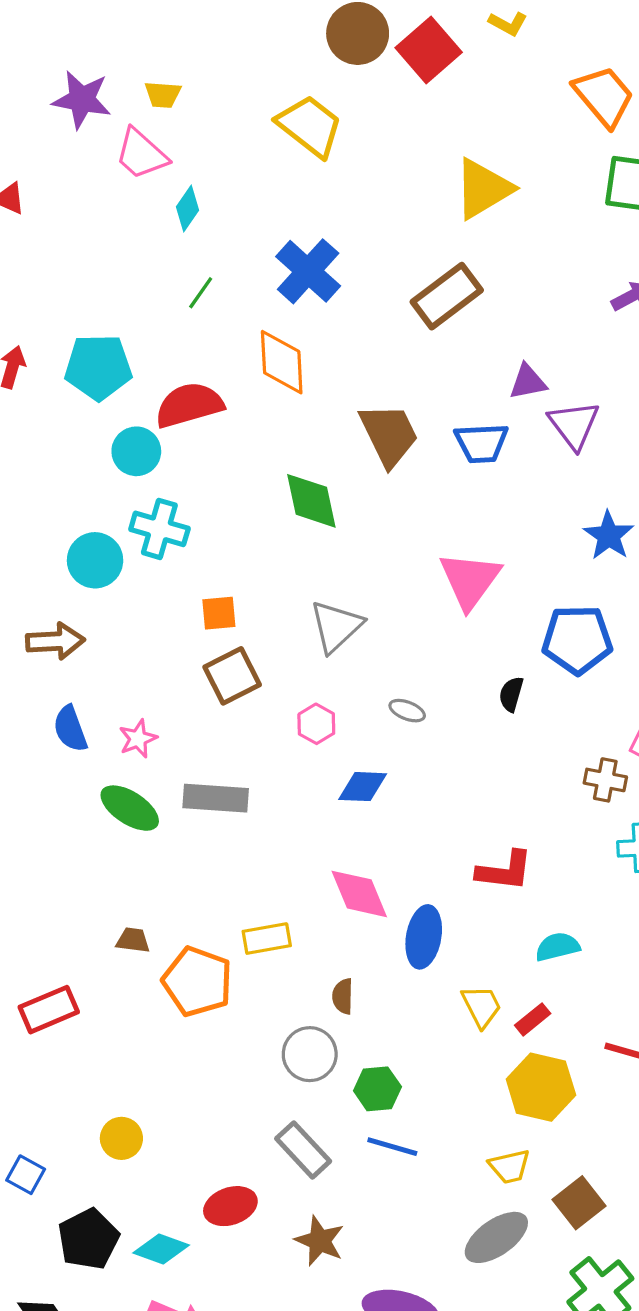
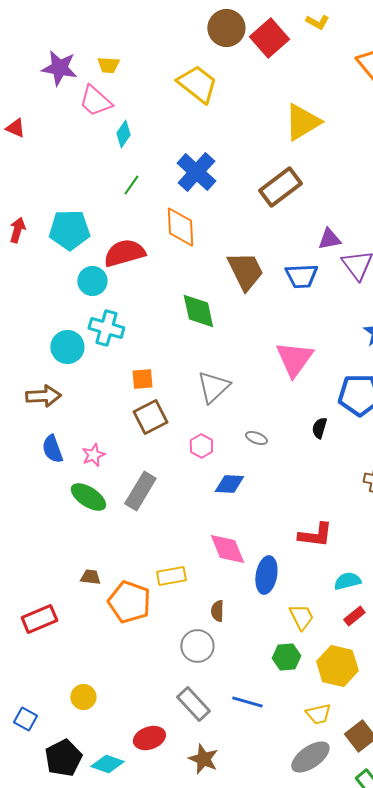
gray rectangle: (216, 798) -> (140, 491), turned -63
red rectangle: (533, 1019) -> (354, 616), moved
green hexagon: (377, 1089) -> (286, 657), moved

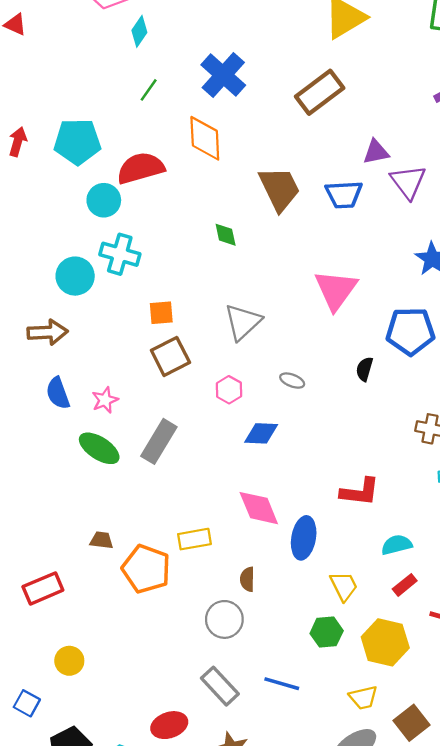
green diamond: (198, 311) -> (226, 235), size x0.6
yellow circle: (83, 697) -> (69, 661), moved

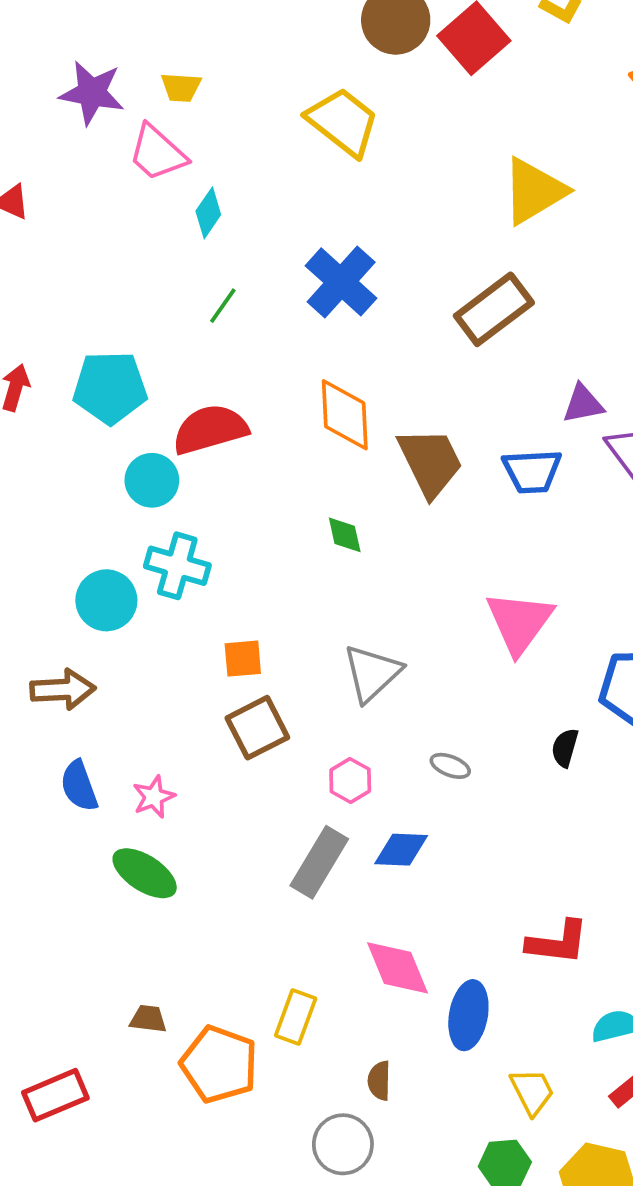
orange diamond: (205, 138) -> (345, 415), moved
gray rectangle: (159, 441) -> (319, 862), moved
yellow rectangle: (195, 539) -> (296, 1017), turned -60

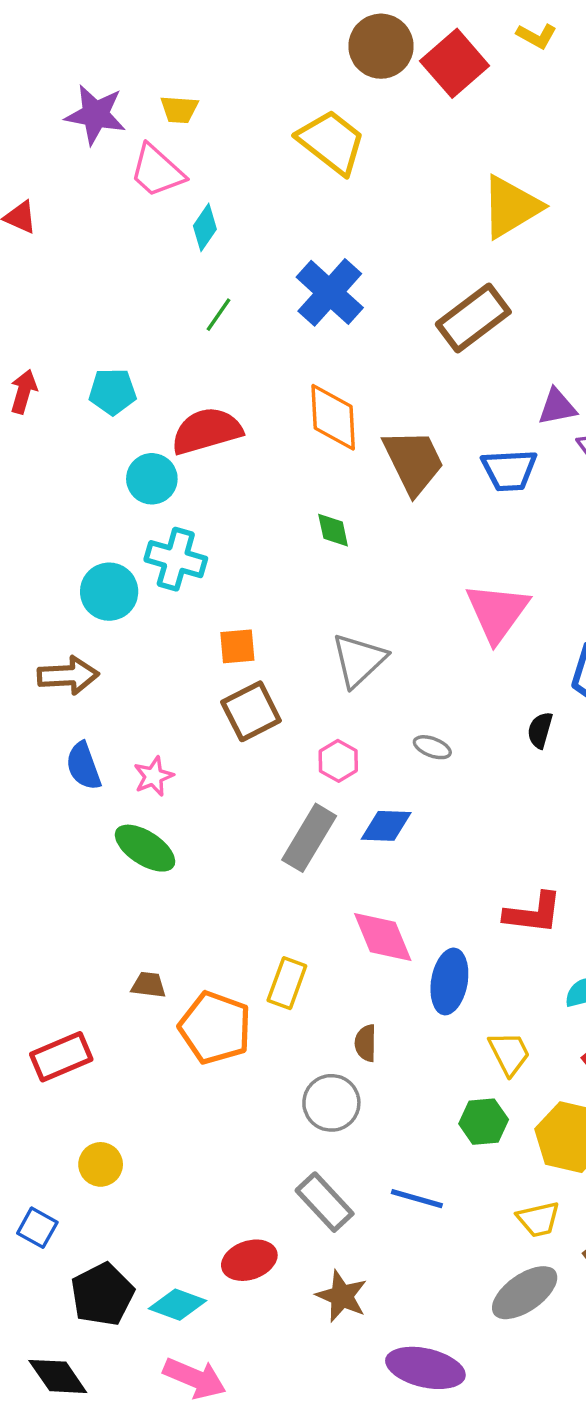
cyan pentagon: (110, 387) -> (113, 392), size x0.7

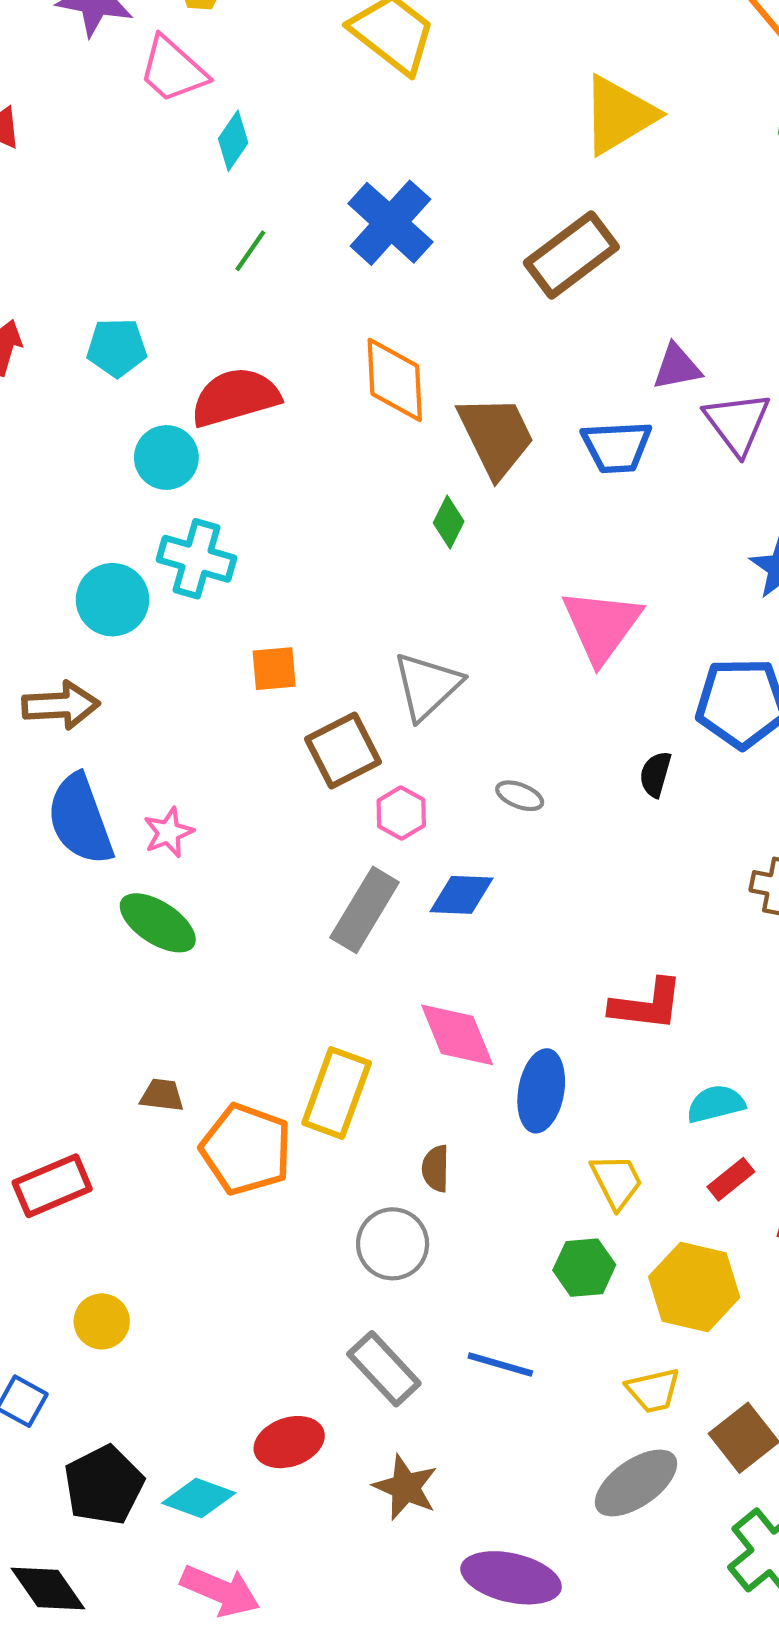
green diamond: (333, 530) -> (449, 522), moved, turned 39
brown square: (251, 711) -> (343, 750), moved
blue semicircle: (83, 766) -> (80, 819), size x1.5
yellow rectangle: (287, 983) -> (337, 1093), size x1.4

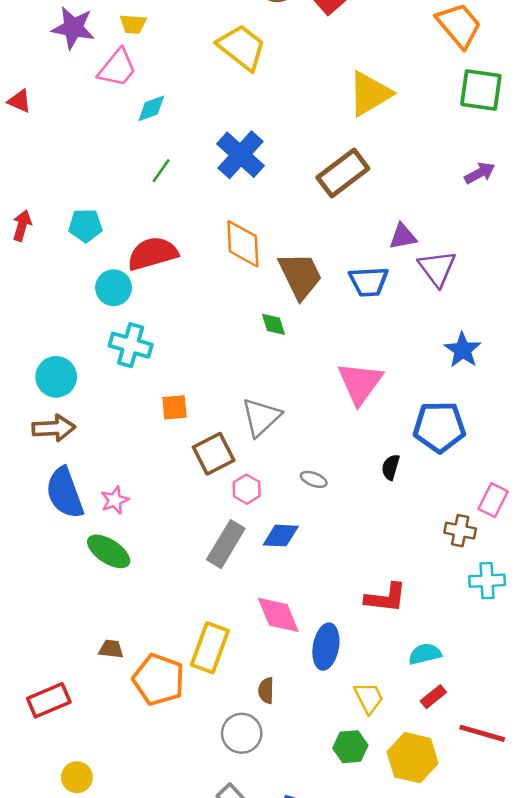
pink trapezoid: (173, 70) -> (117, 68), turned -93
cyan diamond: (233, 141) -> (151, 108), turned 36
green diamond: (449, 522) -> (273, 324), turned -44
cyan circle: (112, 600) -> (56, 377), moved

